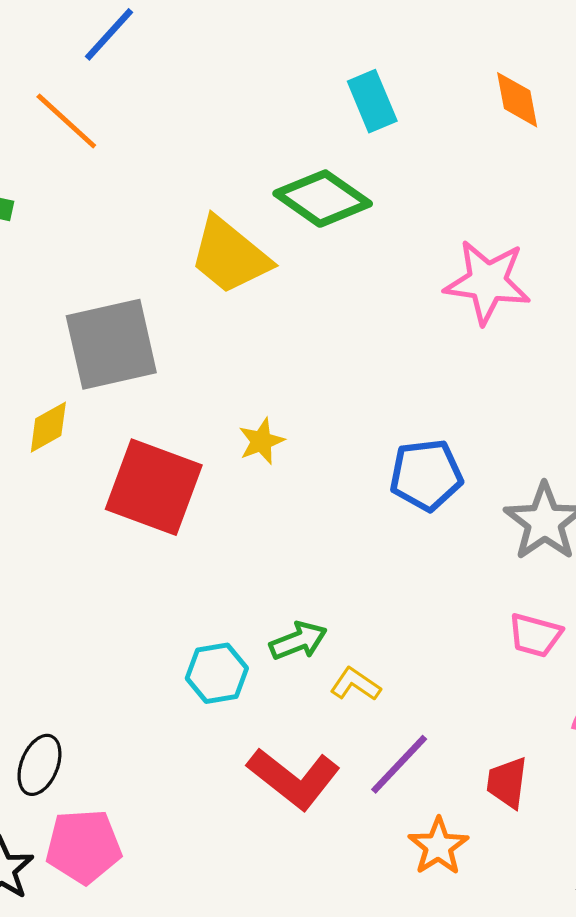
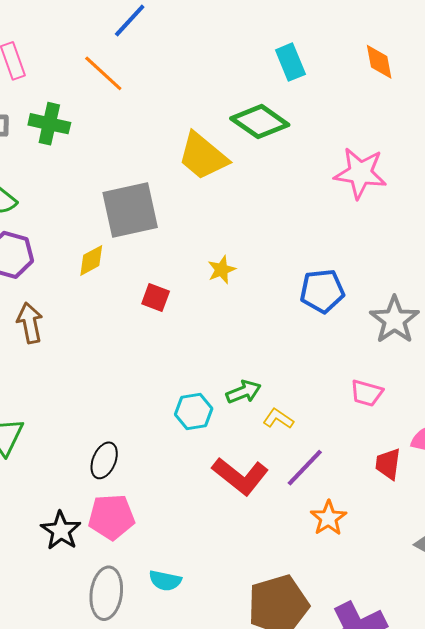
red square: (154, 487) -> (156, 297), size x0.5
pink trapezoid: (535, 635) -> (367, 393), moved
black ellipse: (39, 765) -> (104, 460), moved
red trapezoid: (507, 783) -> (388, 464), moved

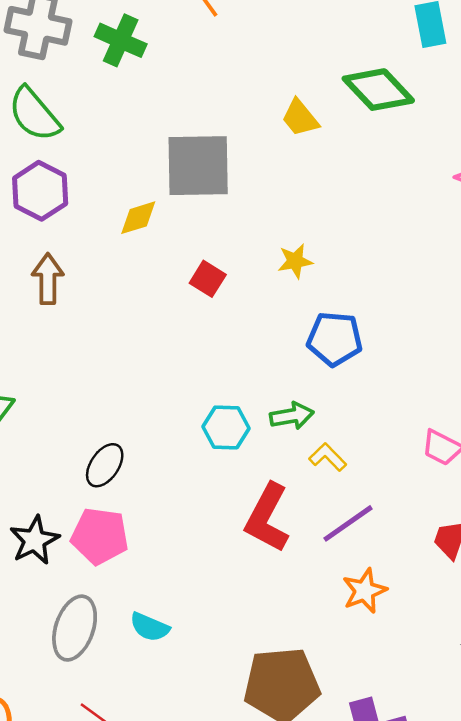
yellow trapezoid: (203, 156) -> (300, 118), size x0.6
blue pentagon: (322, 291) -> (335, 339), moved
red L-shape: (240, 476) -> (267, 518), turned 68

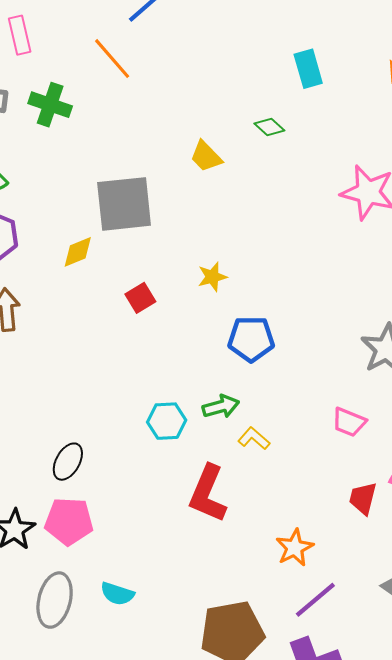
green diamond: (378, 90) -> (269, 127), size x0.5
red square: (208, 279) -> (140, 298), turned 32
purple line: (348, 523) -> (315, 600), moved

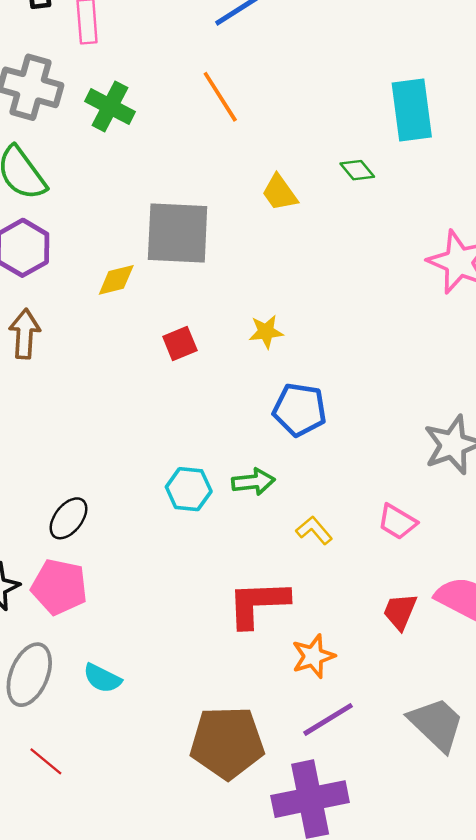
orange line: (112, 59) -> (220, 97), moved
cyan rectangle: (308, 69) -> (412, 110), size x1.4
yellow L-shape: (254, 438) -> (314, 530), moved
red L-shape: (208, 494) -> (258, 604), moved, turned 56

